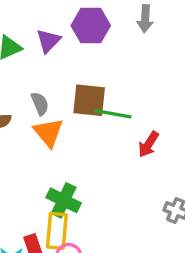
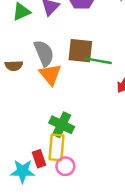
gray semicircle: (40, 104) -> (44, 53), size x1.5

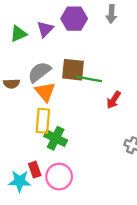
gray semicircle: (44, 53) -> (39, 72), turned -105
yellow rectangle: (57, 147) -> (43, 121), moved
pink circle: (65, 166) -> (59, 177), size x1.5

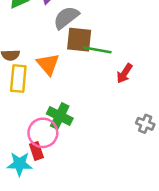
gray semicircle: (39, 72) -> (66, 18), moved
yellow rectangle: (43, 121) -> (18, 78), moved
pink circle: (59, 177) -> (43, 133), moved

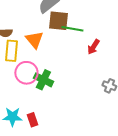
pink circle: (43, 133) -> (26, 73), moved
red rectangle: (36, 151) -> (32, 120), moved

